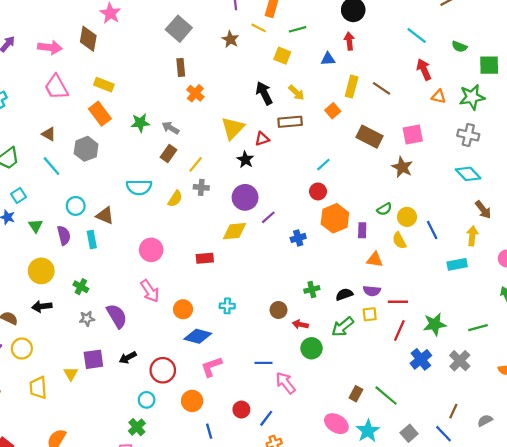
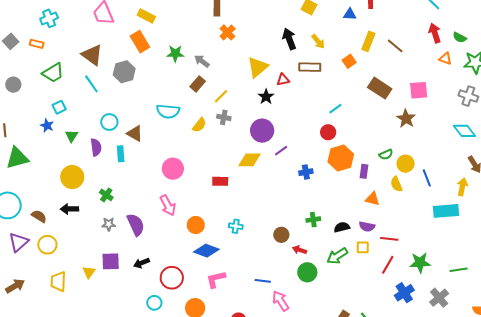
green semicircle: (459, 47) -> (460, 37), moved
brown triangle: (49, 134) -> (92, 55), size x1.6
cyan rectangle: (457, 264) -> (446, 211), size x1.4

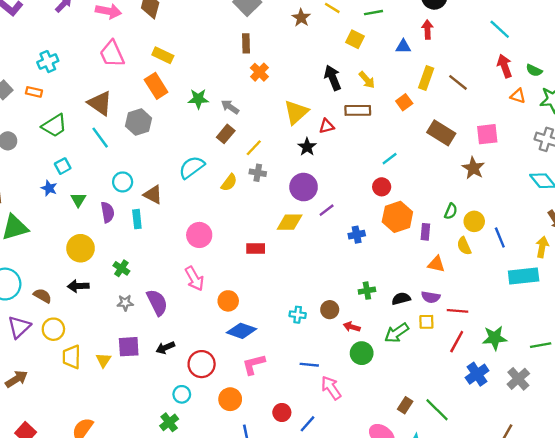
cyan semicircle: (168, 111) -> (192, 167), turned 140
green semicircle: (386, 155) -> (451, 211), turned -40
cyan cross: (236, 226) -> (298, 315), moved
yellow trapezoid: (58, 281) -> (72, 357), moved

